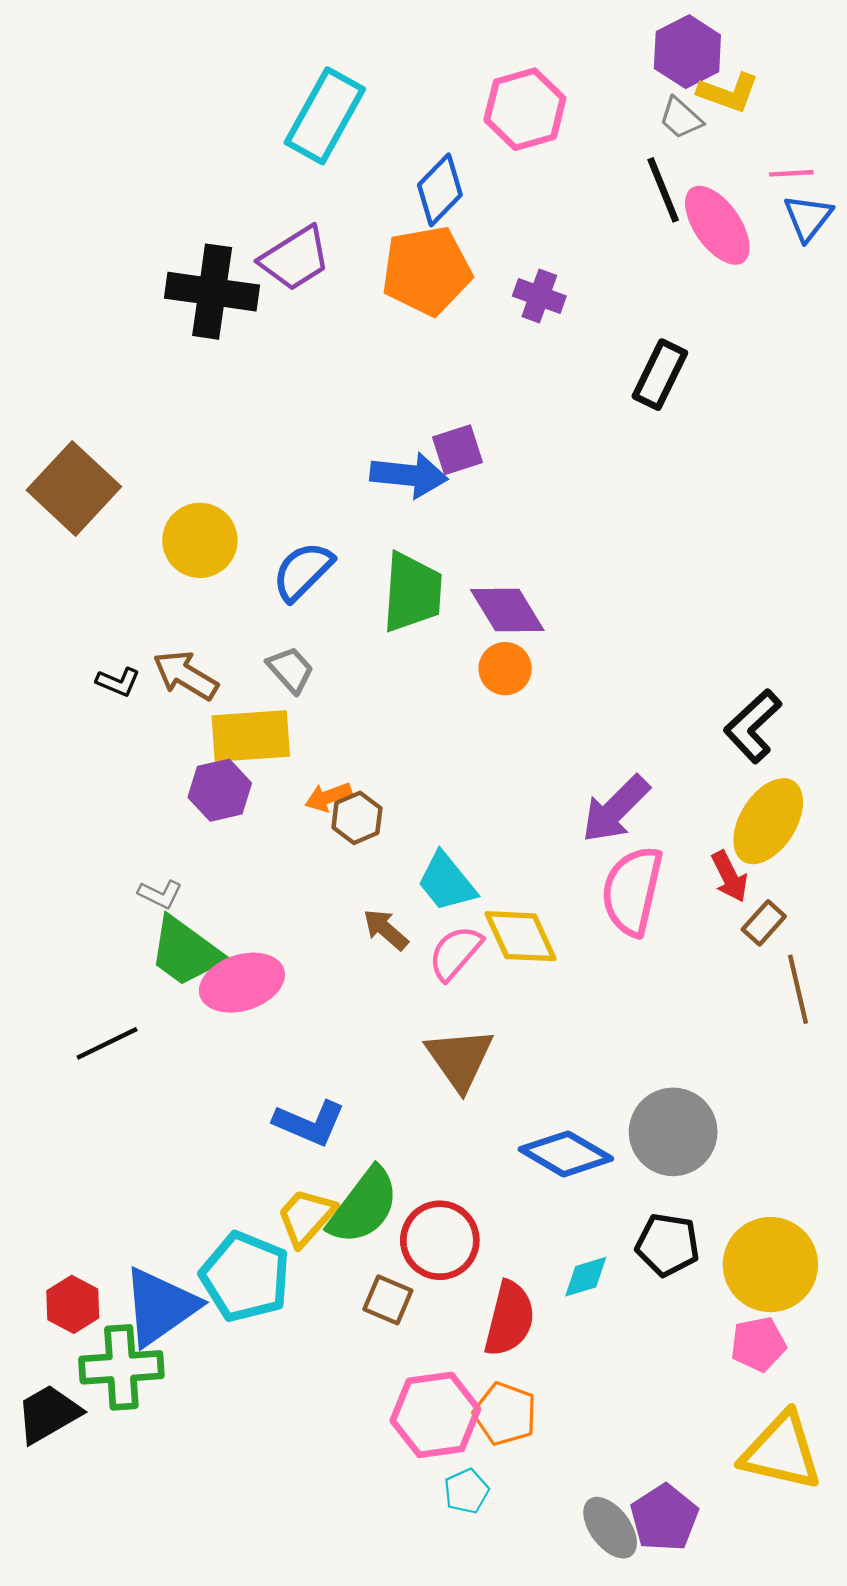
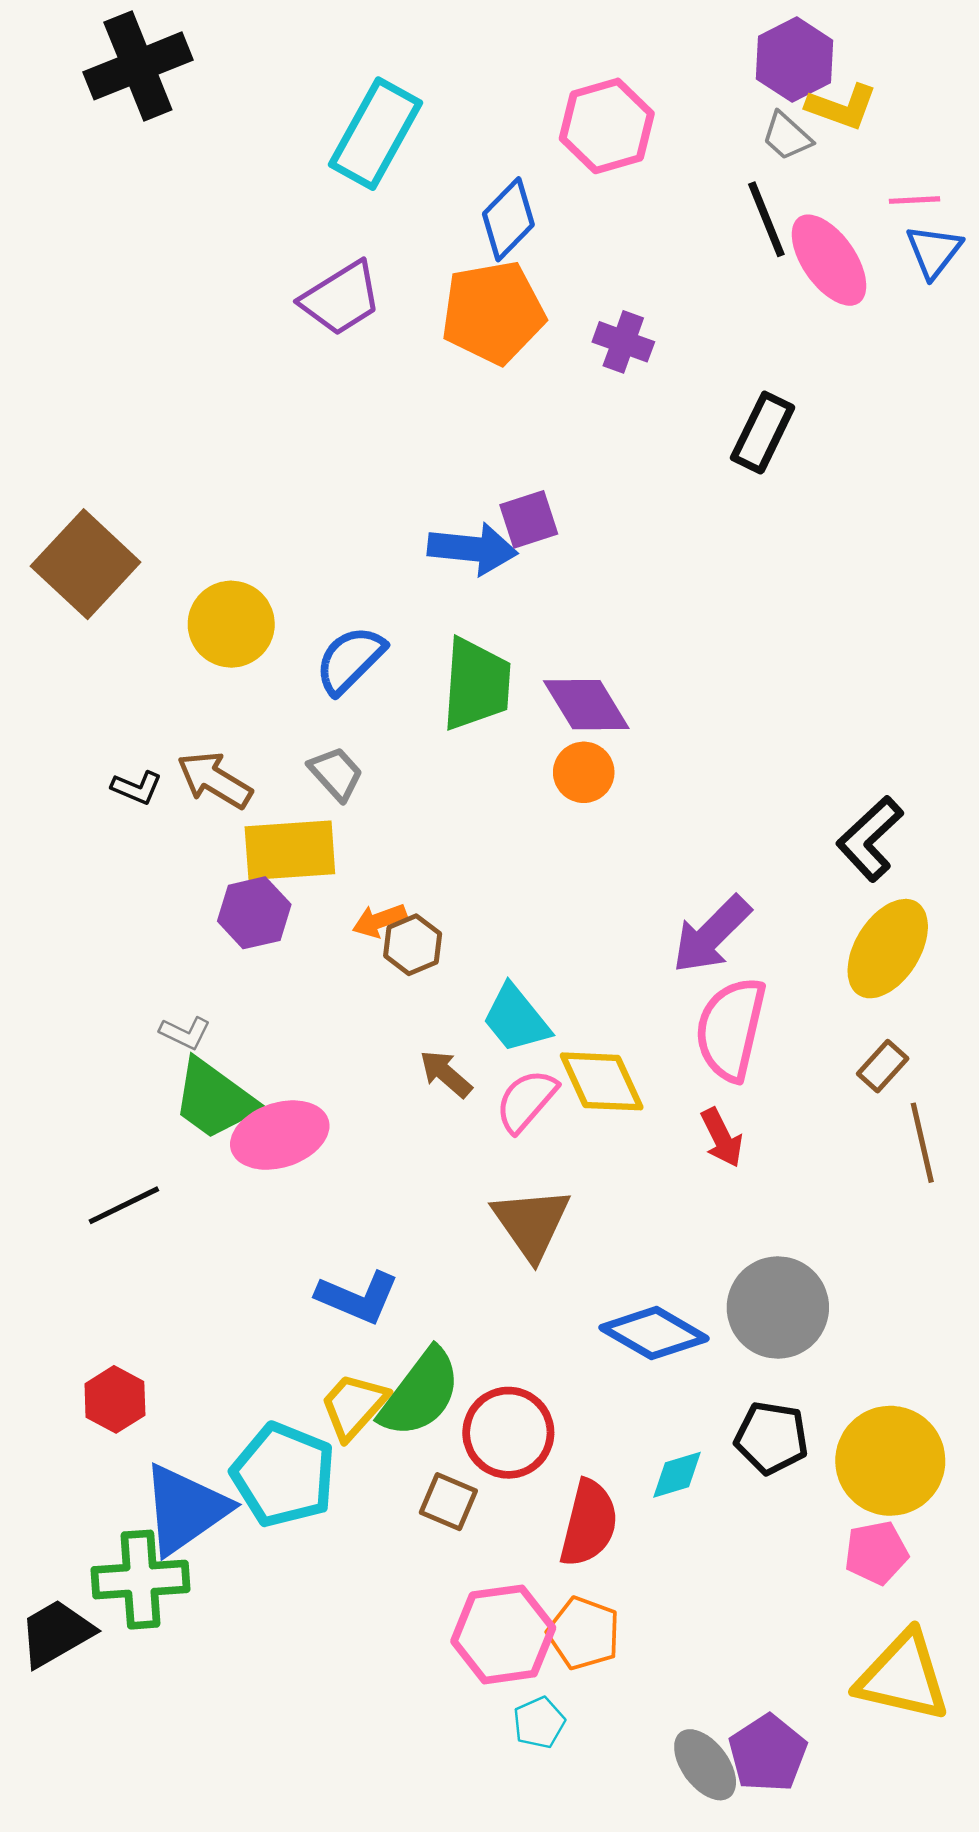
black cross: (212, 292) -> (138, 66), moved, turned -30
red arrow: (729, 876) -> (722, 1138), moved
red hexagon: (73, 1304) -> (115, 1399), moved

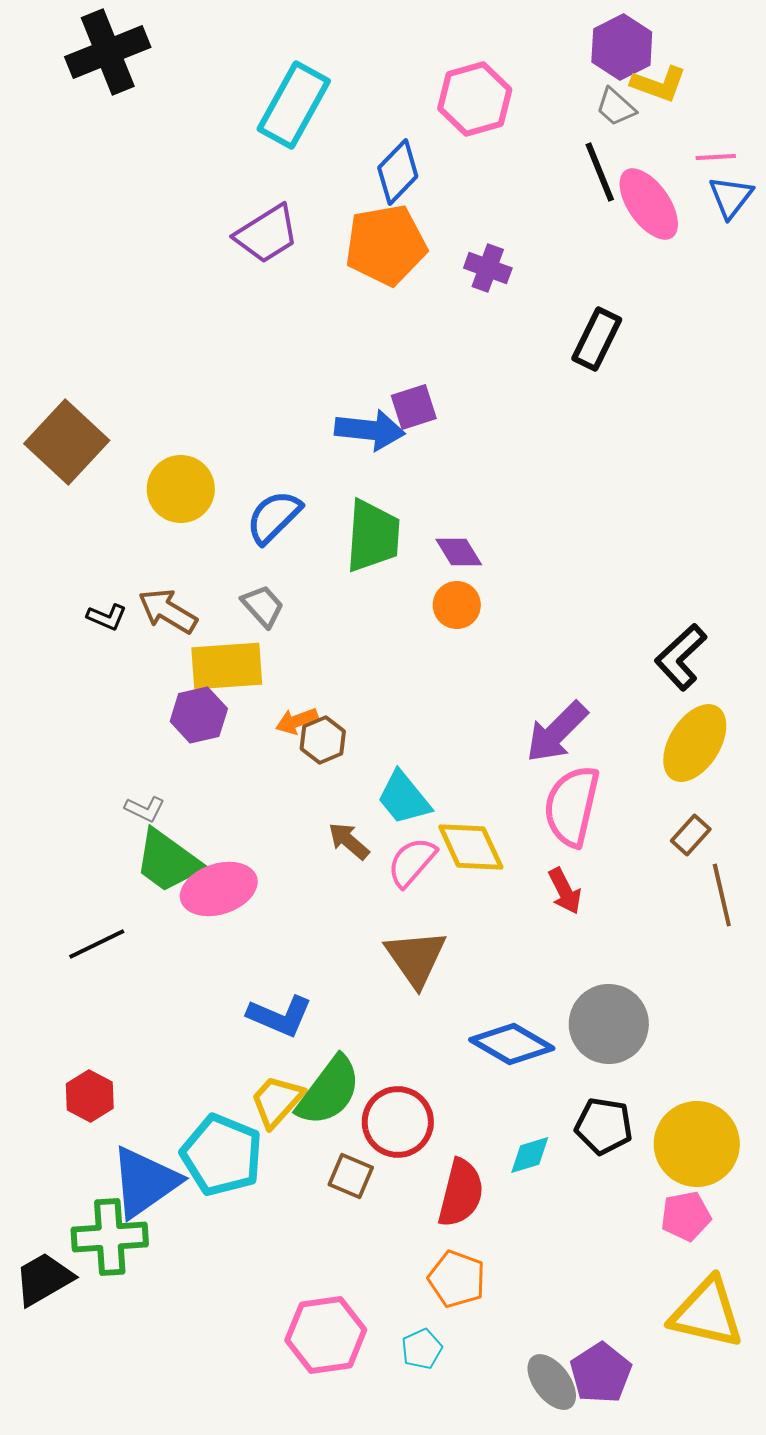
purple diamond: (586, 705) -> (459, 552), size x0.7
pink hexagon: (503, 1634) -> (326, 1335), moved

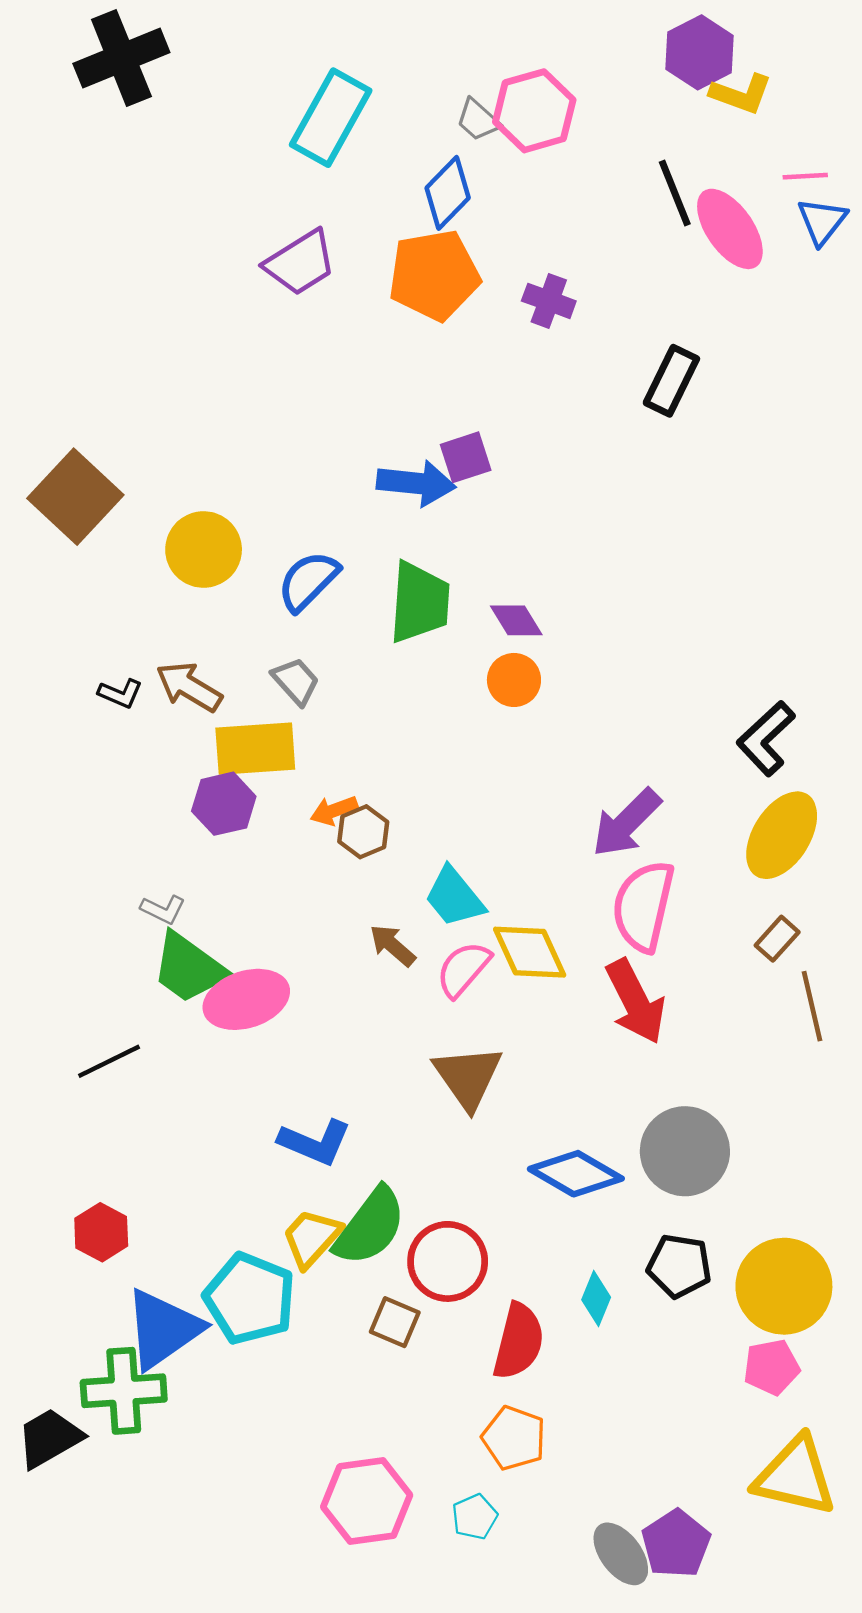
gray trapezoid: (616, 107) -> (478, 120), moved
red arrow: (565, 891) -> (635, 1002), size x1.6
cyan diamond: (530, 1155) -> (596, 1299), turned -51

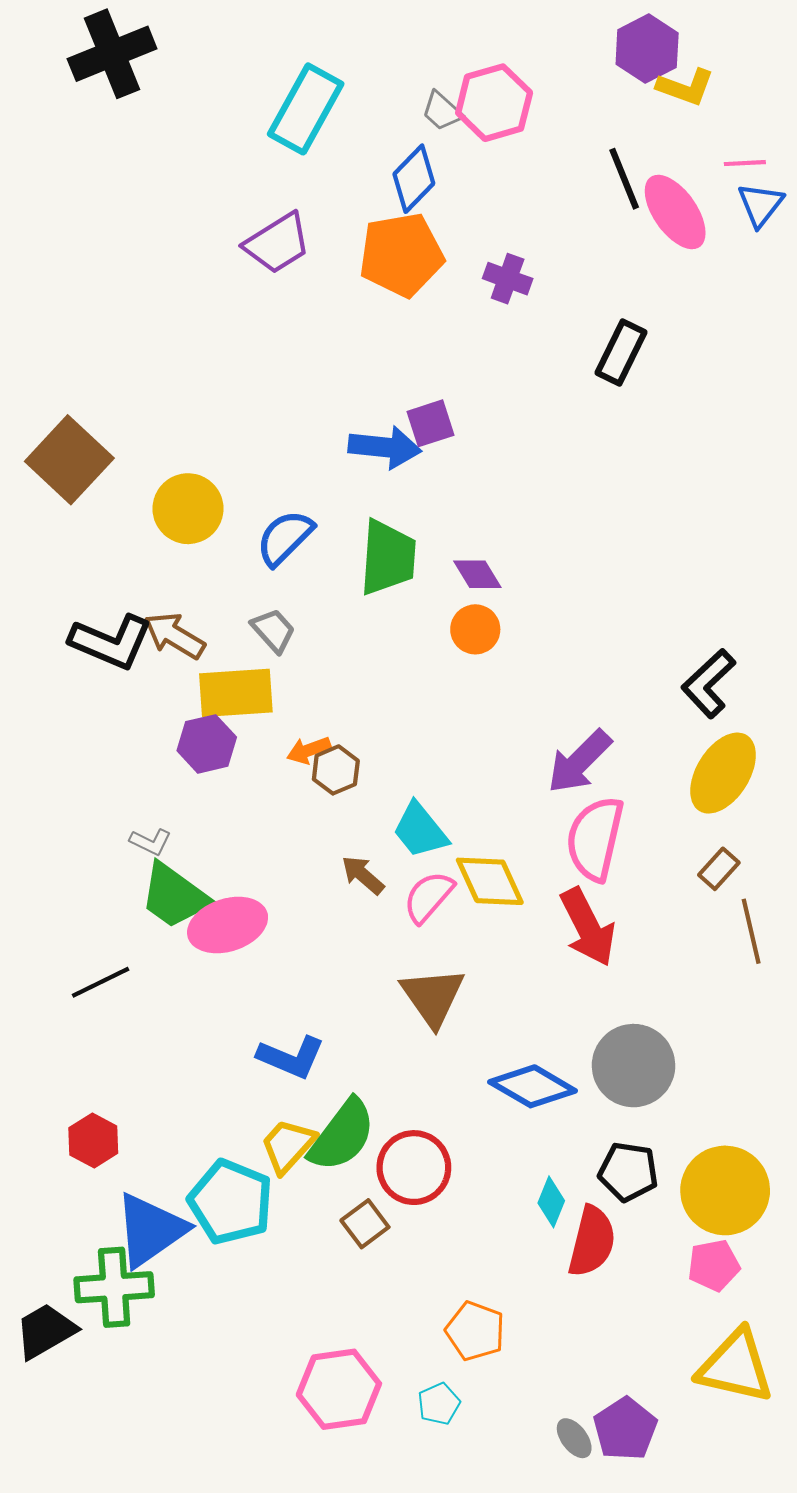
black L-shape: (120, 693) -> (111, 642), size x2.0
brown square: (395, 1322) -> (365, 1224), turned 30
red semicircle: (518, 1341) -> (592, 1241), moved
gray ellipse: (621, 1554) -> (574, 1438), size x0.7

